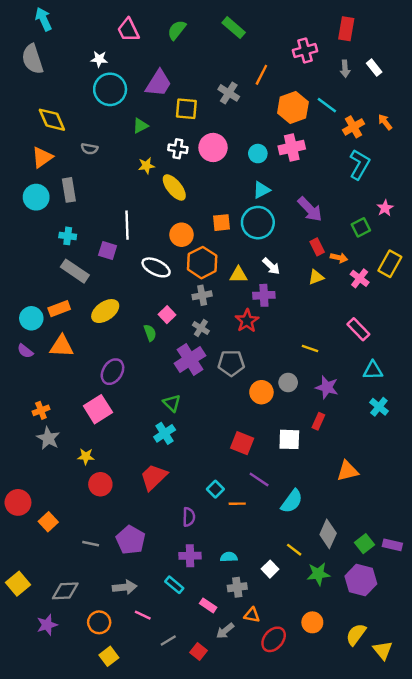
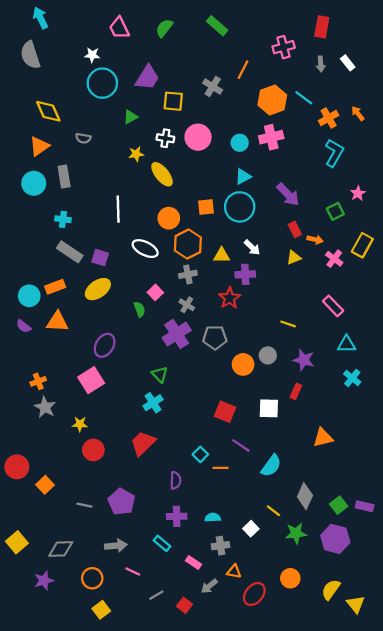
purple square: (108, 250) -> (100, 258), moved

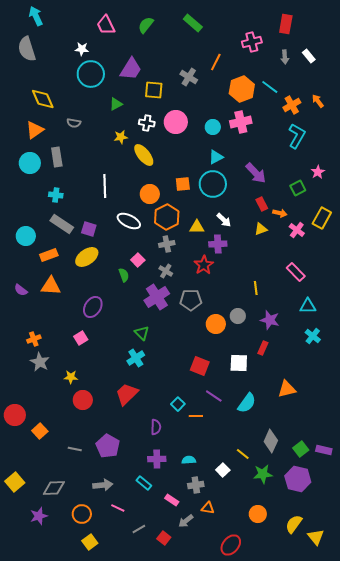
cyan circle: (29, 296) -> (26, 236), moved
yellow line: (288, 324) -> (256, 288), turned 64
pink square: (91, 380) -> (81, 338), size x0.6
cyan semicircle: (271, 466) -> (247, 403), moved
red ellipse: (254, 594) -> (231, 545), moved

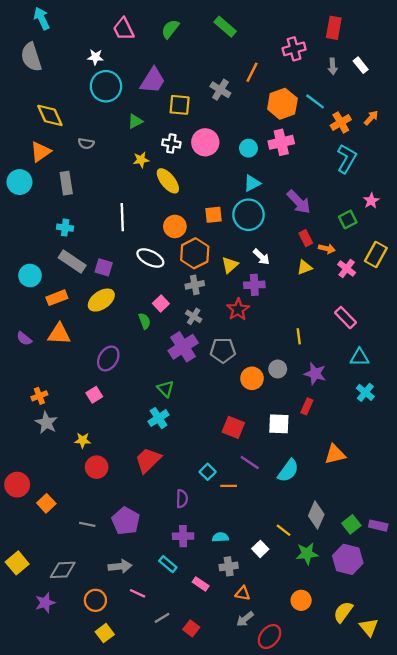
orange arrow: (318, 101) -> (371, 118), turned 80
cyan circle: (30, 163) -> (19, 182), moved
yellow triangle: (197, 227) -> (230, 265), turned -42
gray arrow: (186, 521) -> (245, 619), moved

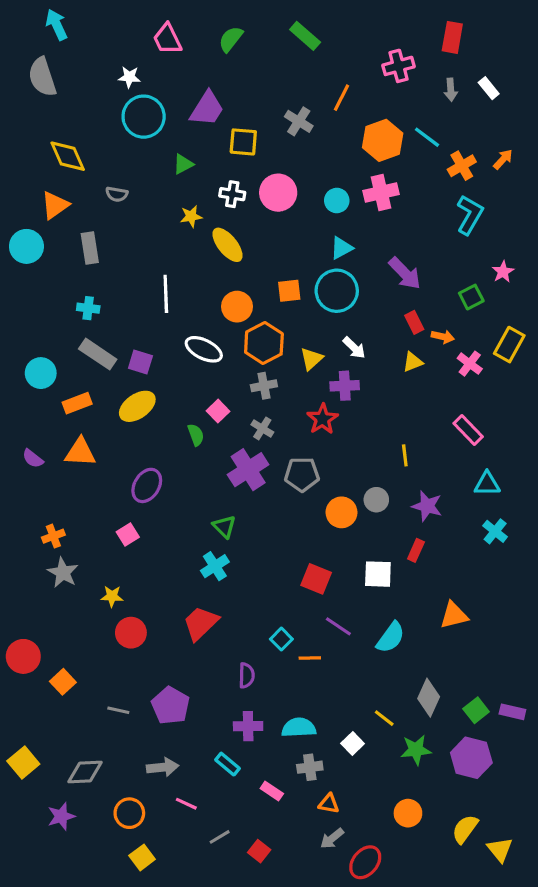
cyan semicircle: (220, 537) -> (299, 728), size x1.5

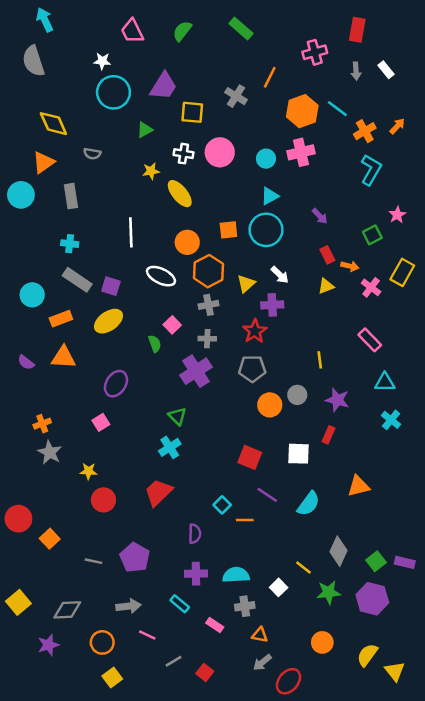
purple arrow: (405, 273) -> (320, 216), size x0.6
gray cross: (262, 428) -> (207, 339), turned -30
gray pentagon: (302, 474) -> (252, 369), moved

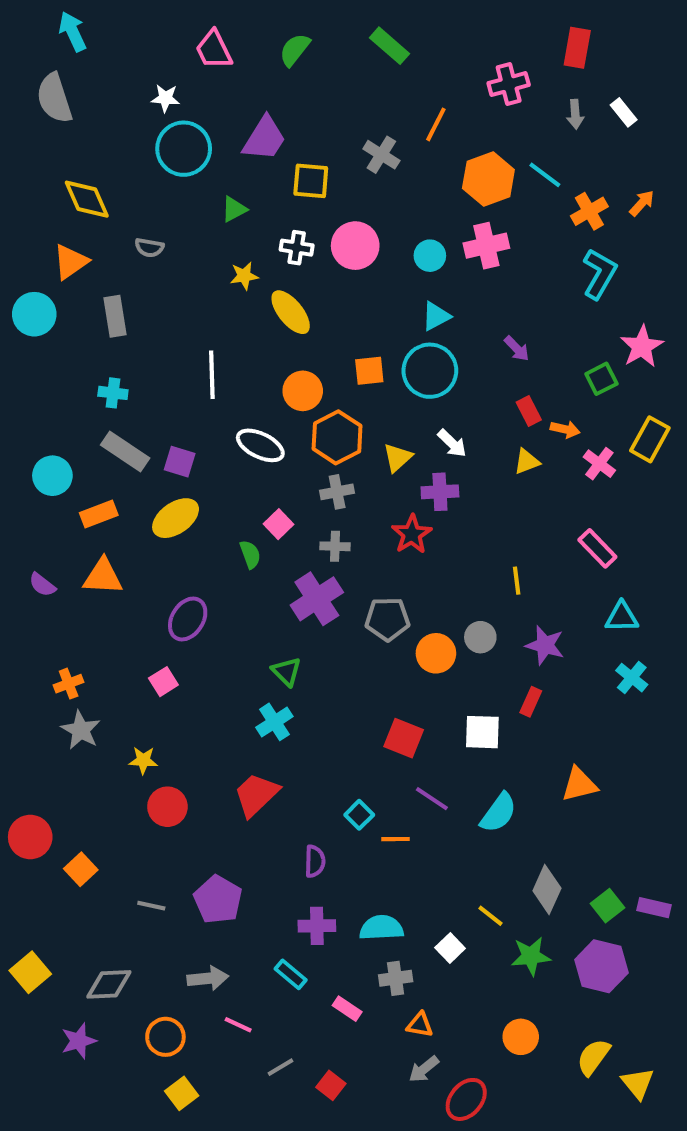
pink star: (397, 215) -> (642, 346), size x1.5
gray pentagon: (252, 369) -> (387, 619), moved

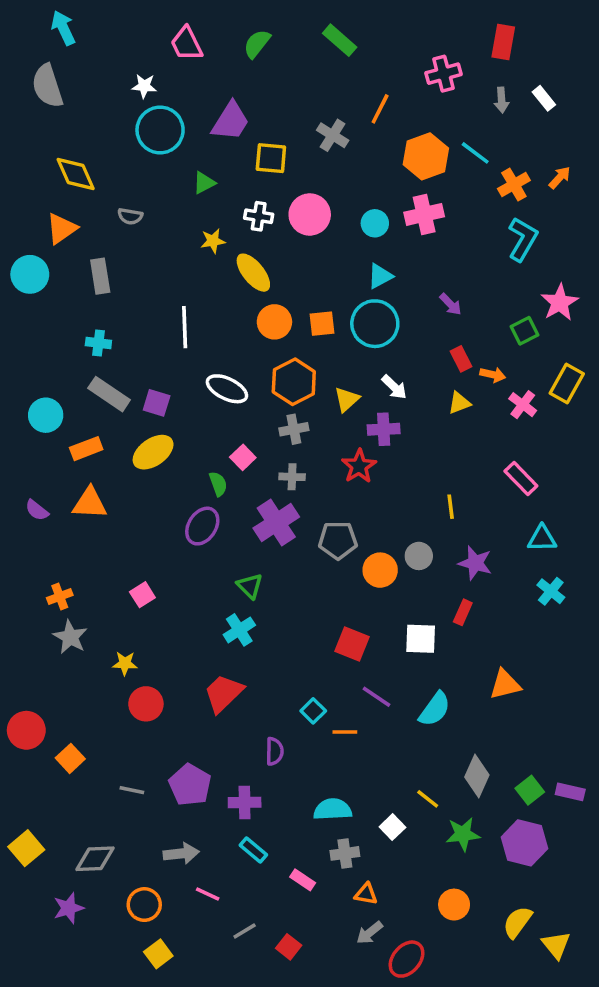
orange circle: (303, 391) -> (274, 322), moved
purple ellipse: (188, 619) -> (202, 526), moved
purple cross: (317, 926) -> (245, 802), moved

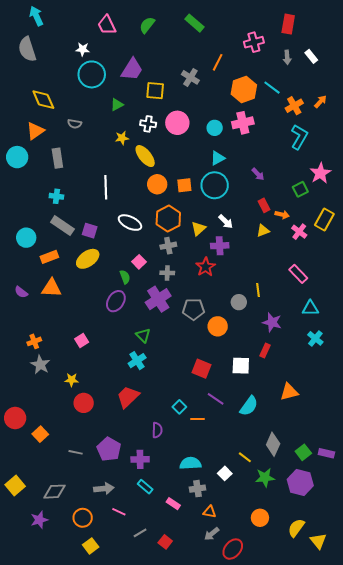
gray circle: (419, 556) -> (239, 302), moved

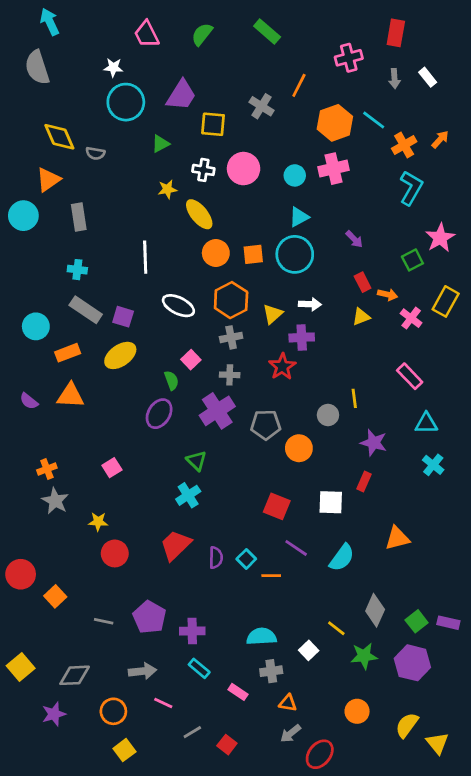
gray semicircle: (75, 124) -> (95, 153), moved
white arrow: (226, 222) -> (310, 304), turned -42
purple semicircle: (157, 430) -> (216, 558), moved

